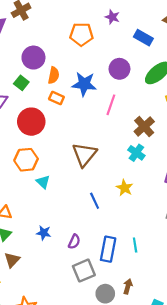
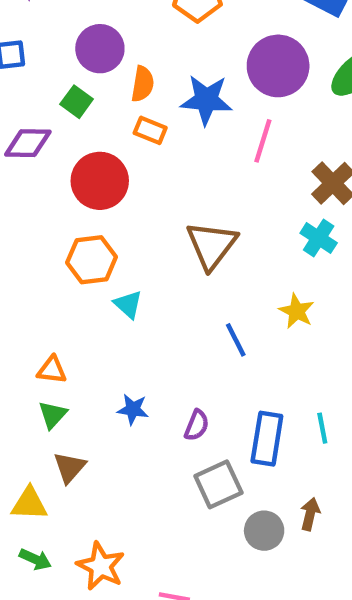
purple circle: (119, 69) -> (278, 66), size x1.4

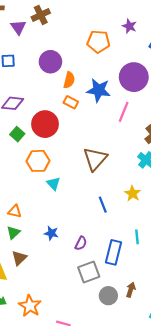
green square: (77, 102) -> (17, 134), moved
cyan line: (322, 428) -> (137, 237), moved

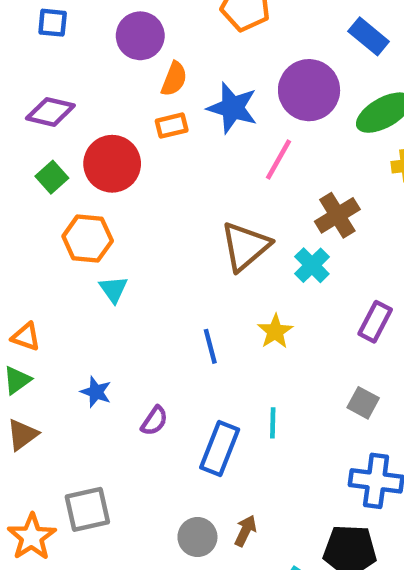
orange rectangle: (71, 102) -> (172, 126), turned -48
brown triangle: (95, 159) -> (245, 246), moved
gray square: (89, 272) -> (87, 509), moved

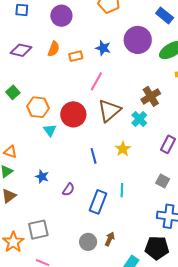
orange semicircle: (174, 79) -> (54, 49), moved
blue star: (232, 108) -> (103, 48), size x0.7
pink line: (278, 159) -> (96, 81), moved
red circle: (112, 164) -> (73, 114), moved
green square: (52, 177) -> (13, 92), moved

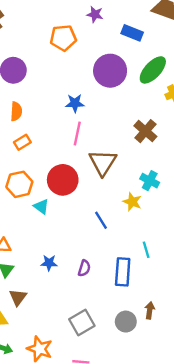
blue star: (103, 48) -> (75, 103), moved
orange rectangle: (76, 56) -> (22, 142), moved
cyan cross: (139, 119) -> (150, 181), moved
gray square: (38, 230) -> (82, 322), moved

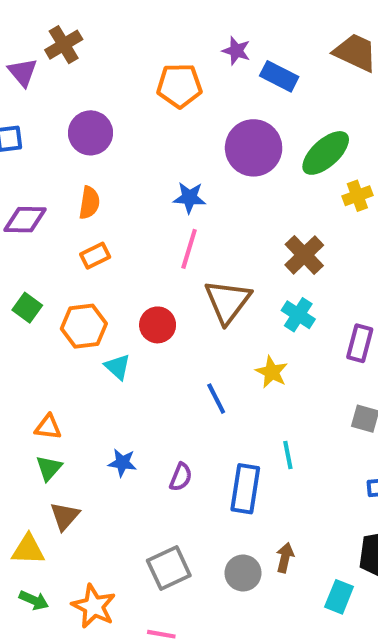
blue rectangle: (132, 33) -> (279, 76), moved
red circle: (63, 180) -> (158, 325), size x0.7
cyan cross: (150, 181) -> (298, 315), moved

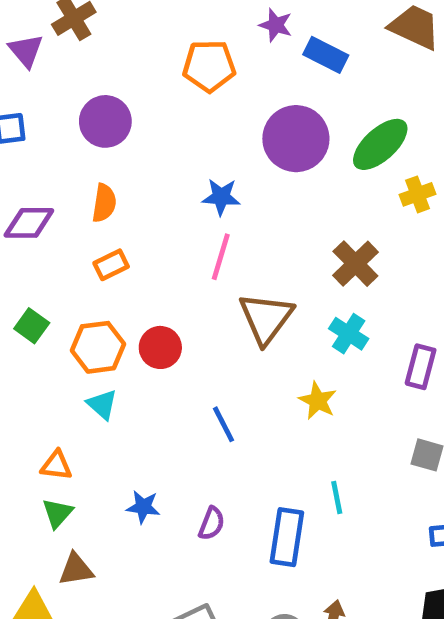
red circle: (158, 325) -> (160, 347), moved
cyan triangle: (118, 367) -> (102, 404), moved
blue line: (216, 399) -> (223, 424), moved
brown triangle: (65, 516) -> (76, 569), turned 40

